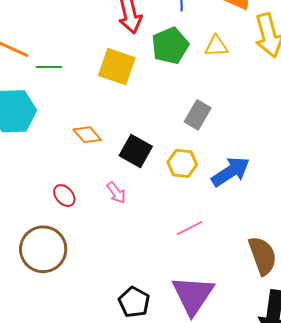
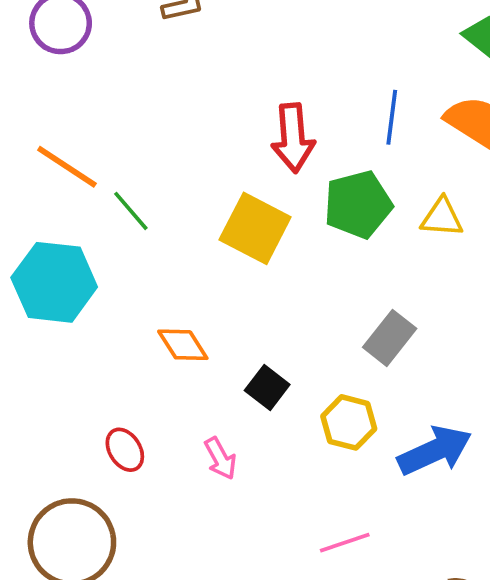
green line: (49, 67) -> (131, 211), turned 40
black square: (136, 151) -> (267, 387), size x0.7

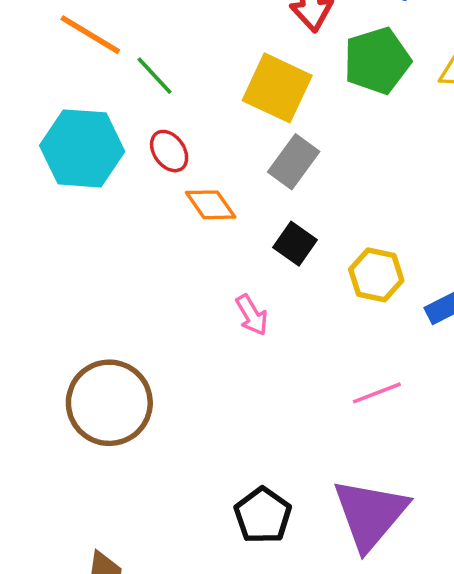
gray rectangle: (390, 338) -> (294, 162), moved
red ellipse: (125, 450) -> (169, 151), moved

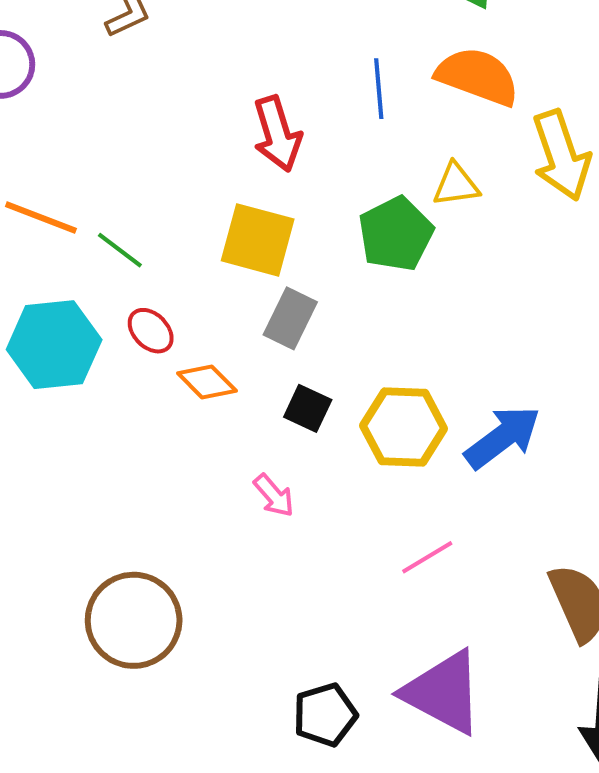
green pentagon: (377, 61) -> (396, 234), moved
yellow hexagon: (376, 275) -> (404, 427), size x1.4
purple triangle: (370, 514) -> (443, 692), turned -32
black pentagon: (263, 515) -> (325, 715), turned 30

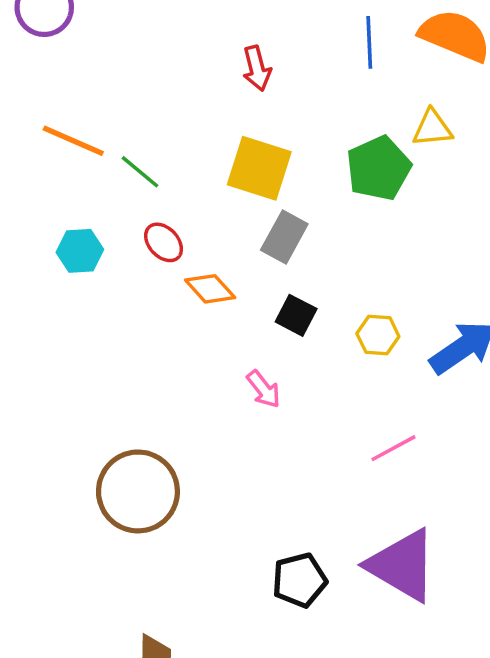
red arrow: (277, 134) -> (257, 68), moved, size x0.7
cyan hexagon: (54, 345) -> (80, 251), size x0.6
yellow hexagon: (404, 427) -> (378, 335), size x0.6

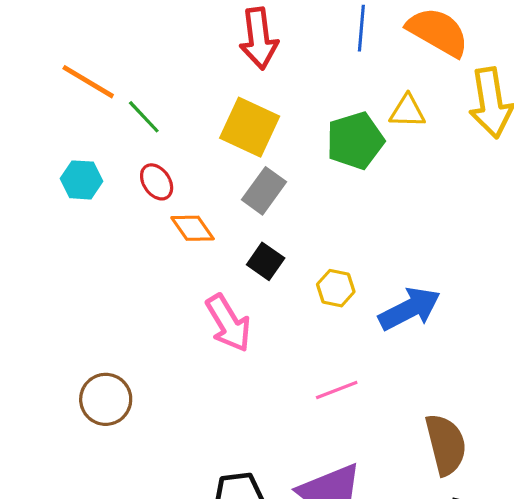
red arrow: (257, 68) -> (259, 38), size x1.5
pink arrow: (264, 389) -> (228, 323), size x1.6
brown circle: (138, 491) -> (106, 399), size x0.7

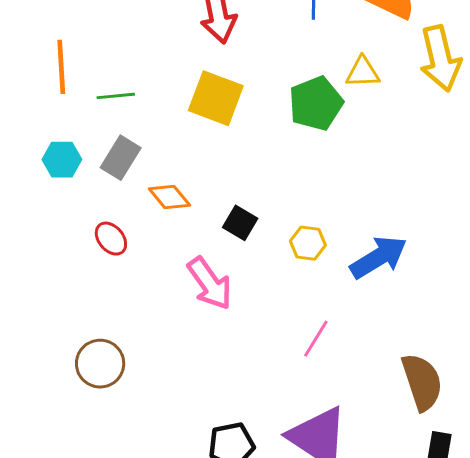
orange line: (88, 82) -> (61, 67), turned 60
green line: (144, 117) -> (116, 96), turned -48
red ellipse: (157, 182) -> (111, 239), moved
gray rectangle: (264, 191) -> (121, 158), moved
pink line: (337, 390) -> (316, 339), turned -33

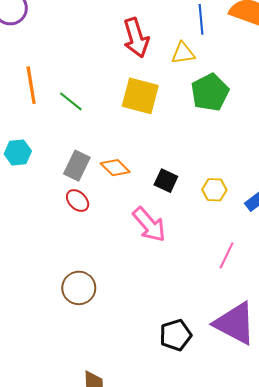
yellow triangle: (363, 72) -> (183, 53), moved
green line: (116, 96) -> (71, 101), turned 50
gray rectangle: (121, 158) -> (77, 166), moved
cyan hexagon: (62, 160) -> (18, 152), moved

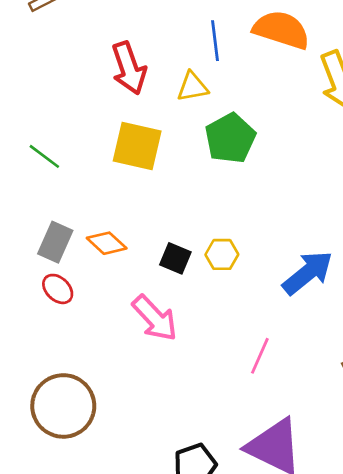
yellow hexagon: (214, 190) -> (222, 254), moved
brown circle: (79, 288) -> (63, 406), size x1.4

